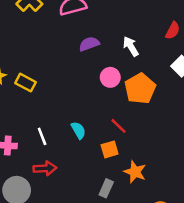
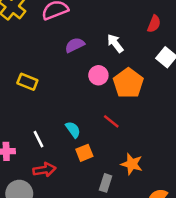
yellow rectangle: (25, 83) -> (27, 82), moved
orange square: (110, 149) -> (84, 153), moved

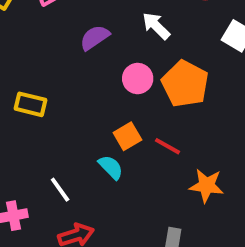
orange square: (84, 153) -> (127, 136), moved
orange star: (132, 164) -> (207, 186), moved

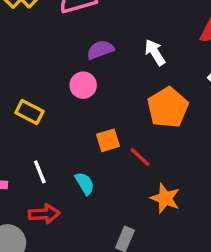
pink circle: (138, 79) -> (83, 85), moved
yellow rectangle: (30, 104) -> (29, 112), moved
cyan semicircle: (111, 167) -> (85, 183), moved

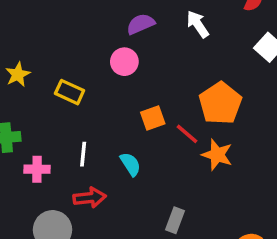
orange pentagon: (168, 108) -> (220, 103), moved
white line: (40, 172) -> (83, 154), turned 30
orange star: (165, 198) -> (217, 155), moved

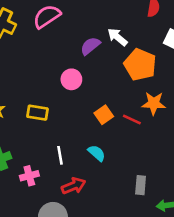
purple semicircle: (141, 24) -> (90, 46), moved
orange pentagon: (220, 103) -> (140, 65), moved
orange star: (217, 155) -> (154, 103), moved

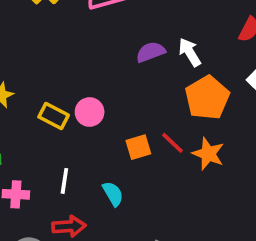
pink circle: (71, 79) -> (90, 112), moved
red line: (132, 119) -> (173, 143), moved

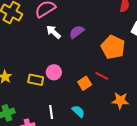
white arrow: (190, 52) -> (53, 32), moved
orange star: (208, 154) -> (120, 101), moved

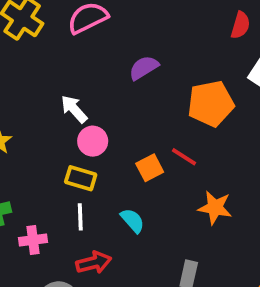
white arrow: (53, 32) -> (74, 109), moved
orange pentagon: (113, 47) -> (211, 104), turned 30
yellow rectangle: (36, 80) -> (81, 178), moved

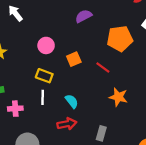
white arrow: (74, 109) -> (15, 13), moved
pink circle: (93, 141) -> (46, 45), moved
orange square: (150, 168) -> (74, 59), moved
red arrow: (94, 263) -> (67, 124), moved

